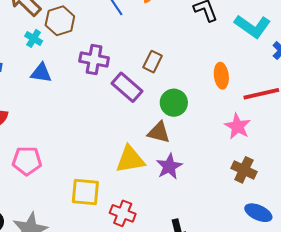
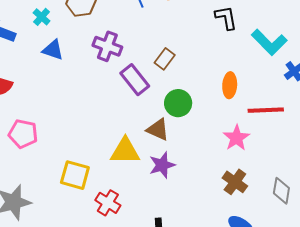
cyan cross: (34, 38) -> (42, 17), moved

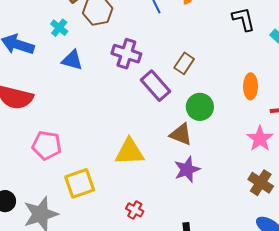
yellow triangle: (125, 151) -> (130, 152), moved
yellow square: (75, 175) -> (80, 183), moved, turned -32
red cross: (108, 203) -> (135, 210), size x0.7

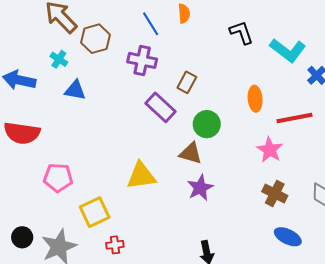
purple cross: (126, 54) -> (142, 60), moved
red cross: (135, 210) -> (115, 245), moved, turned -30

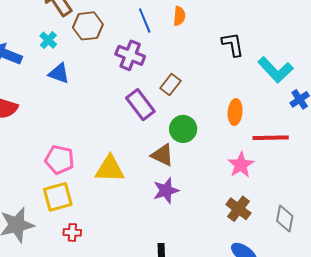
pink pentagon: (58, 178) -> (59, 160), moved

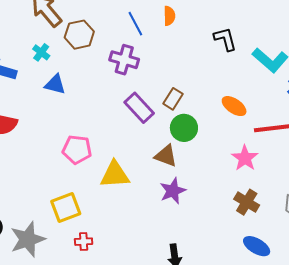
brown rectangle: (170, 84) -> (173, 99), moved
orange ellipse: (235, 112) -> (234, 106), turned -55
pink pentagon: (59, 160) -> (77, 150), moved

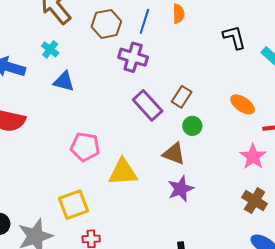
blue line: (135, 24) -> (144, 21), turned 45
brown hexagon: (79, 35) -> (106, 24), moved
green circle: (184, 128) -> (192, 126), size x0.7

